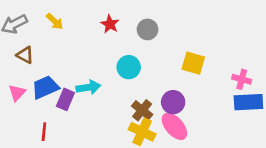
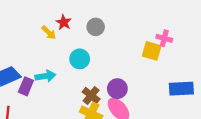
yellow arrow: (55, 21) -> (49, 33), moved
yellow square: (193, 63) -> (152, 51), moved
pink cross: (242, 79) -> (164, 38), moved

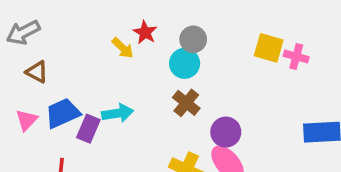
yellow square: (152, 51) -> (269, 48), moved
cyan circle: (80, 59) -> (185, 63), moved
brown cross: (91, 95) -> (186, 103), moved

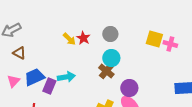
red star: (145, 32) -> (83, 38), moved
cyan circle: (185, 63) -> (111, 58), moved

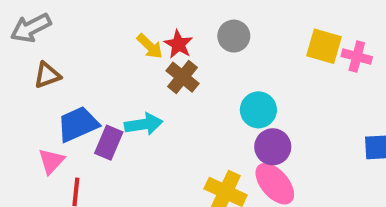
brown triangle: (19, 53) -> (47, 75), turned -48
cyan circle: (111, 58) -> (258, 110), moved
brown cross: (106, 71) -> (183, 77), moved
pink triangle: (13, 81) -> (51, 161), moved

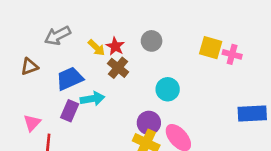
gray arrow: (31, 28) -> (58, 36), moved
blue trapezoid: (78, 124) -> (70, 79), moved
purple circle: (273, 147) -> (149, 123), moved

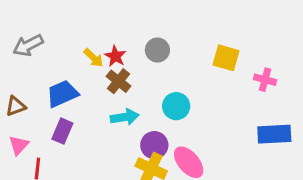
gray arrow: (58, 36) -> (28, 45), moved
pink cross: (232, 54) -> (265, 80), moved
brown triangle: (29, 66) -> (16, 106), moved
cyan arrow: (92, 99) -> (125, 117), moved

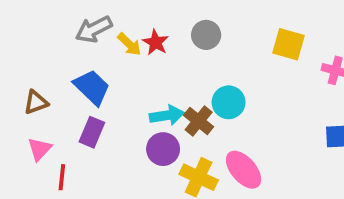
gray arrow: (28, 45) -> (94, 29), moved
brown cross: (118, 81) -> (199, 121), moved
blue trapezoid: (62, 94) -> (92, 87), turned 68
purple circle: (154, 145) -> (163, 149), moved

